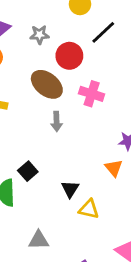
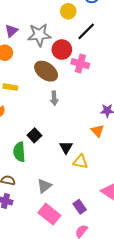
gray star: (39, 35) -> (39, 35), size x1.6
pink cross: (92, 94) -> (80, 64), moved
gray triangle: (39, 240) -> (44, 186), turned -35

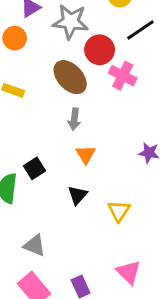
orange triangle: (97, 131) -> (86, 154), moved
yellow triangle: (80, 162) -> (119, 211), moved, turned 42
gray triangle: (44, 186) -> (35, 246), turned 49

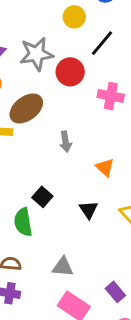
pink cross: (123, 76) -> (111, 96), moved
brown ellipse: (70, 77) -> (26, 108), moved, turned -68
orange triangle: (86, 154) -> (105, 167), moved

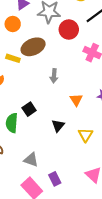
purple rectangle: (115, 292) -> (55, 179), moved

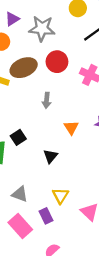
red circle: (69, 30) -> (57, 62), moved
yellow triangle: (86, 135) -> (60, 196), moved

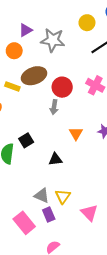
red circle: (57, 62) -> (62, 87), moved
black triangle: (50, 156) -> (55, 159), turned 40
gray triangle: (20, 194) -> (42, 196), moved

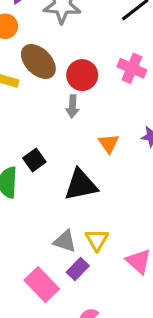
brown ellipse: (34, 76) -> (38, 61), turned 70
black triangle: (55, 159) -> (81, 185), size x1.6
purple rectangle: (49, 215) -> (78, 269), turned 72

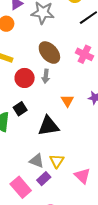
brown ellipse: (38, 61) -> (49, 53), moved
red circle: (82, 75) -> (25, 78), moved

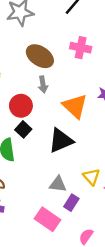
red circle: (25, 78) -> (21, 106), moved
orange triangle: (67, 101) -> (75, 106), size x1.6
yellow triangle: (57, 161) -> (91, 177), moved

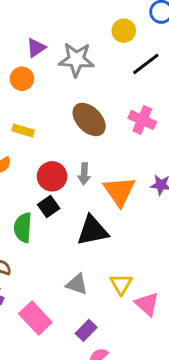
gray arrow: (43, 85) -> (84, 174), moved
purple rectangle: (71, 203) -> (86, 330), moved
pink rectangle: (47, 219) -> (35, 318), moved

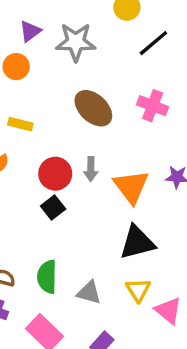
green semicircle: (23, 228) -> (47, 277), moved
black triangle: (93, 231) -> (137, 242), moved

